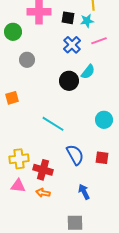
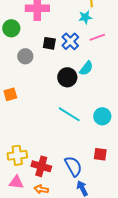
black square: (68, 18) -> (49, 43), moved
cyan line: (53, 124) -> (69, 114), moved
blue semicircle: (75, 155) -> (73, 166), moved

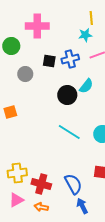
blue cross: (70, 41) -> (70, 59), turned 30
pink triangle: (16, 182) -> (16, 200), turned -35

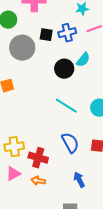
gray circle: (25, 74) -> (22, 48), size x1.6
blue semicircle: (73, 184) -> (70, 143), moved

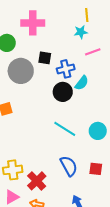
blue cross: (67, 33) -> (66, 69), moved
red cross: (38, 158) -> (37, 181), turned 30

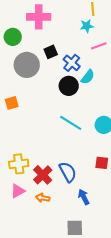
black square: (45, 58) -> (51, 52), turned -32
blue cross: (66, 69) -> (72, 63), turned -36
blue semicircle: (69, 166) -> (68, 172), moved

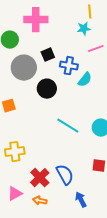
blue cross: (72, 63) -> (69, 66), turned -30
black circle: (69, 86) -> (47, 89), moved
yellow cross: (19, 164) -> (15, 152), moved

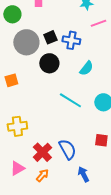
black square: (48, 55) -> (50, 37), moved
cyan semicircle: (85, 80) -> (86, 68), moved
orange arrow: (40, 201) -> (42, 175), turned 120

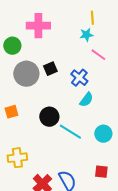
pink line: (98, 23) -> (98, 55), turned 56
blue cross: (71, 40) -> (79, 78), moved, turned 30
black circle: (49, 63) -> (49, 117), moved

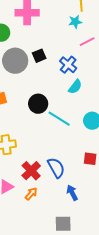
pink line: (98, 55) -> (87, 42), turned -63

